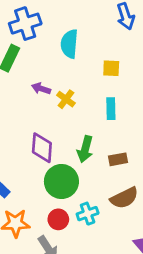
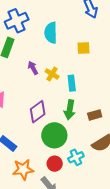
purple arrow: (41, 89) -> (33, 68), turned 48
cyan rectangle: (111, 109) -> (72, 83), moved
purple diamond: (42, 148) -> (38, 112), turned 55

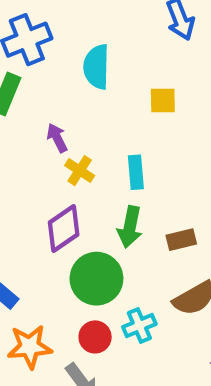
yellow cross: (52, 74) -> (80, 171), moved

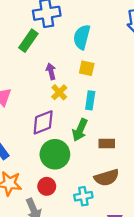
yellow square: (163, 101) -> (87, 68), moved
cyan cross: (139, 326) -> (83, 196), moved

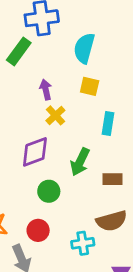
cyan rectangle: (90, 100) -> (108, 123), moved
green circle: (55, 154) -> (49, 191), size x0.6

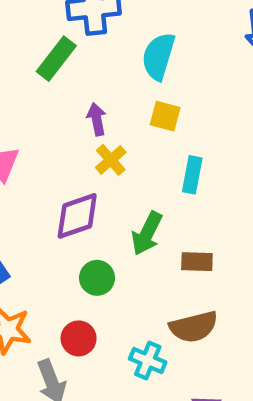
cyan cross: (83, 243) -> (148, 360), turned 30

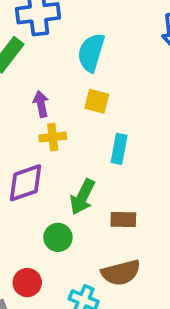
yellow cross: (111, 160) -> (53, 137), turned 35
green circle: (97, 278) -> (58, 237), moved

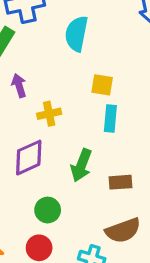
yellow square: (97, 101) -> (102, 85), moved
purple arrow: (41, 104) -> (19, 86), moved
green circle: (58, 237) -> (48, 210), moved

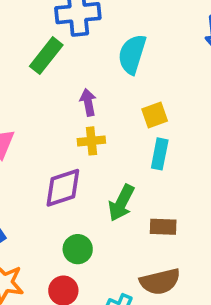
yellow square: (102, 85) -> (155, 115), turned -35
purple arrow: (19, 86) -> (88, 102), moved

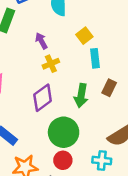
brown rectangle: (163, 227) -> (109, 88), moved, turned -49
green circle: (78, 249) -> (64, 132), size x1.6

